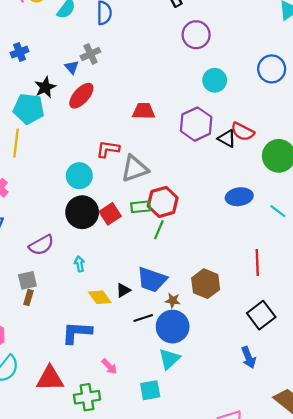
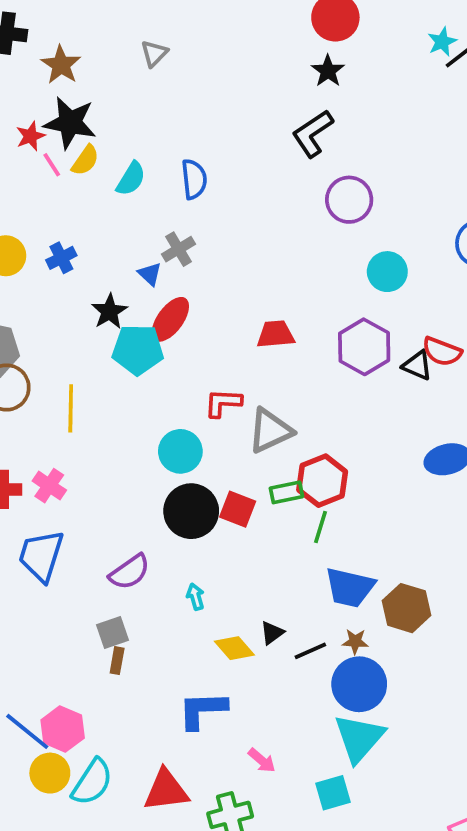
cyan pentagon: (29, 109) -> (138, 350), moved
red square: (110, 214) -> (238, 509), turned -30
blue trapezoid: (152, 280) -> (350, 587), moved
black line: (143, 318) -> (310, 651), moved
cyan triangle: (169, 359) -> (359, 738), size x1.4

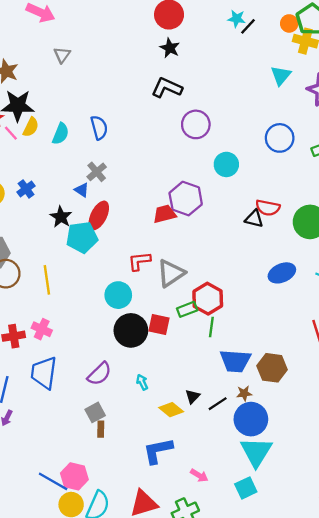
cyan star: (442, 42) -> (237, 19), turned -30
black L-shape: (313, 133) -> (167, 88), turned 68
purple hexagon: (364, 347) -> (186, 199), moved

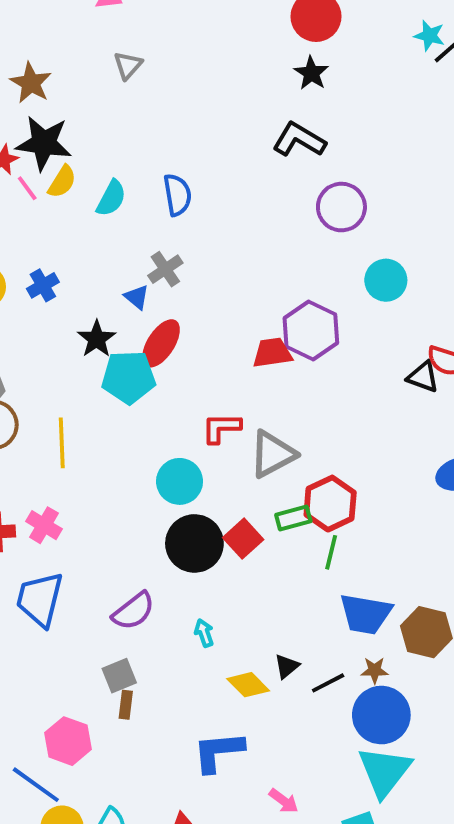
red square: (159, 325) -> (243, 539), turned 30
pink hexagon: (74, 476) -> (68, 741), moved

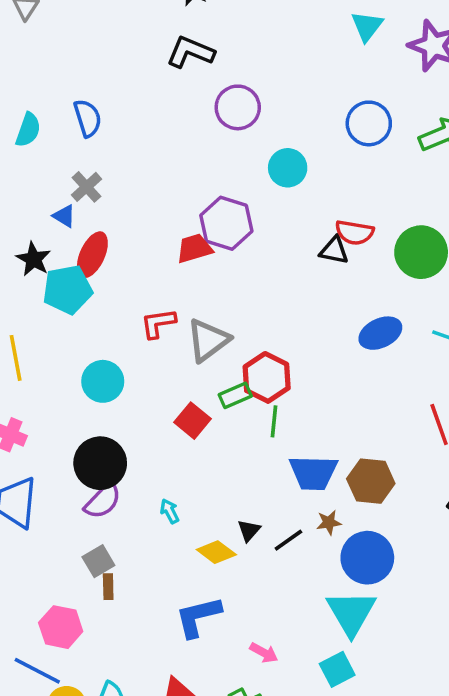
cyan circle: (180, 481) -> (103, 381), moved
black circle: (194, 543) -> (100, 463), moved
blue circle: (381, 715) -> (367, 558), moved

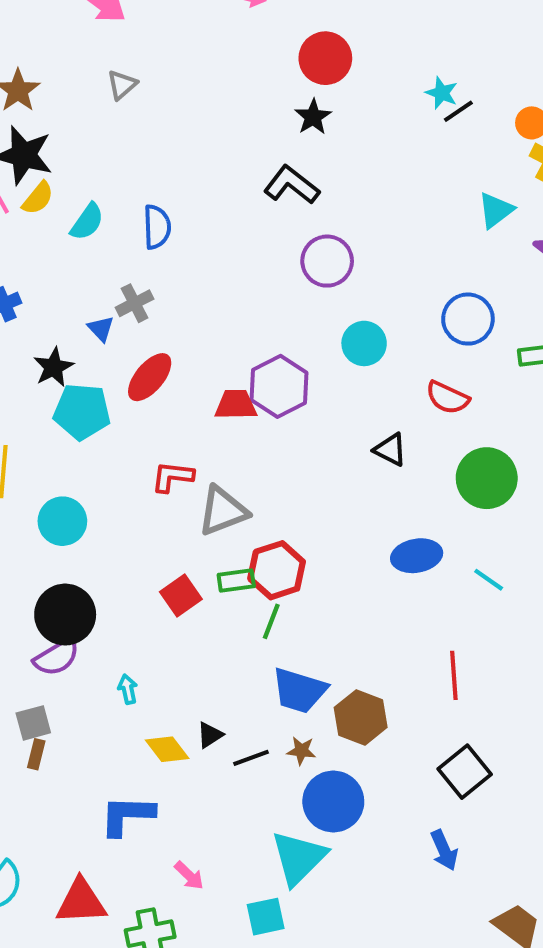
red semicircle: (354, 233) -> (447, 398), moved
red ellipse: (92, 255) -> (150, 377), moved
cyan circle: (103, 381) -> (62, 521), moved

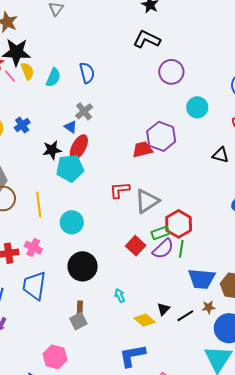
yellow semicircle: (38, 198) -> (27, 71), turned -48
black star: (53, 367) -> (52, 150), turned 30
red ellipse: (150, 377) -> (79, 147), moved
purple semicircle: (57, 657) -> (163, 249), moved
brown rectangle: (36, 754) -> (80, 308), moved

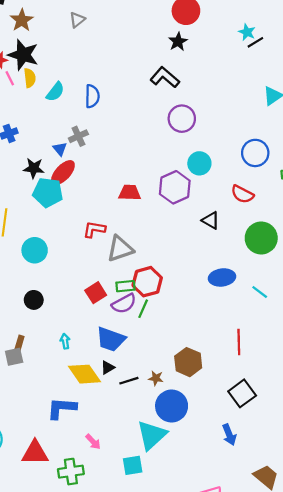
purple hexagon: (161, 136) -> (175, 187), moved
black circle: (83, 266) -> (34, 300), size x0.6
blue trapezoid: (202, 279) -> (111, 339), moved
yellow diamond: (145, 320) -> (85, 374), size x1.4

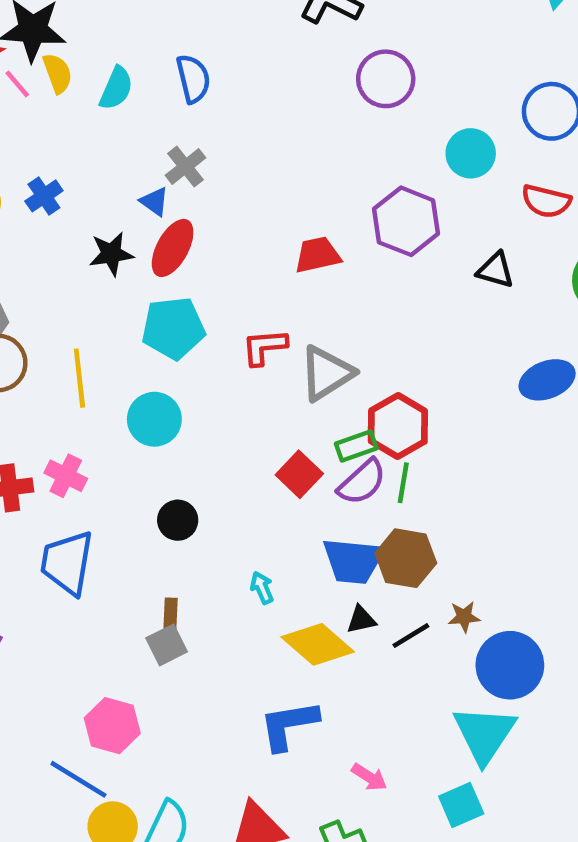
cyan circle: (199, 163) -> (471, 153), moved
cyan pentagon: (48, 192) -> (173, 328), moved
brown hexagon: (188, 362) -> (406, 558), moved
black triangle: (108, 368) -> (361, 620), turned 32

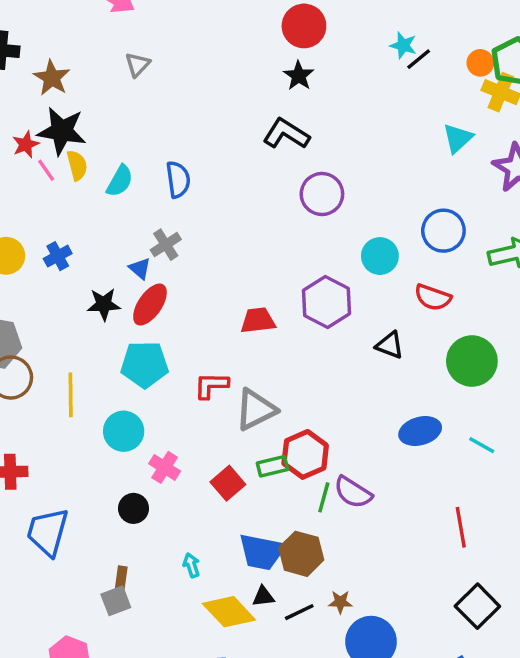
pink cross: (66, 476) -> (165, 467), moved
purple semicircle: (362, 482) -> (353, 492), moved, turned 69
green line: (403, 483) -> (324, 497), moved

